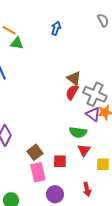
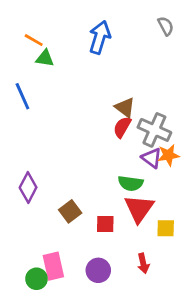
blue arrow: (56, 28) -> (100, 37), size x1.6
red triangle: (84, 150) -> (139, 209), size x1.6
pink rectangle: (38, 172) -> (53, 266), moved

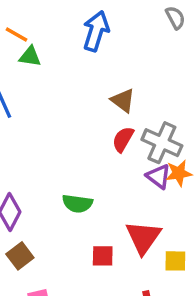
brown triangle: (125, 107) -> (123, 100), moved
green semicircle: (131, 183) -> (77, 203), moved
brown square: (70, 211) -> (20, 256), moved

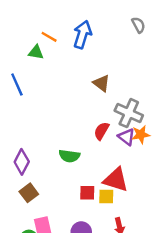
orange line: (17, 35) -> (49, 37), moved
red semicircle: (123, 139) -> (101, 131), moved
red triangle: (143, 237) -> (116, 180), turned -48
yellow square: (175, 261) -> (106, 196), moved

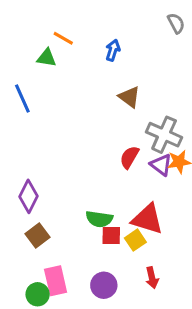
blue arrow: (82, 34) -> (113, 50), moved, size x0.6
green semicircle: (69, 156) -> (99, 219), moved
yellow square: (106, 196) -> (135, 240), turned -35

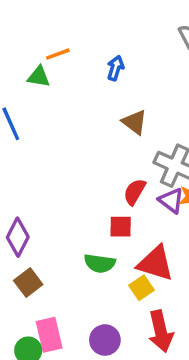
orange line: (63, 38) -> (58, 54), turned -50
red square: (111, 236) -> (121, 227), moved
red arrow: (152, 278) -> (161, 331), size x1.6

